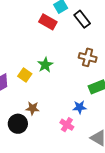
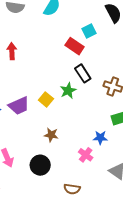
black rectangle: (82, 19) -> (83, 73), moved
black circle: (18, 124) -> (40, 165), moved

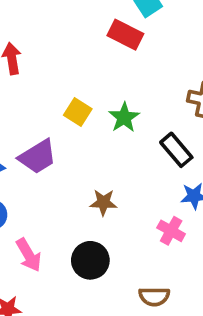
black rectangle: (83, 73) -> (176, 150), moved
yellow square: (46, 99) -> (78, 112), moved

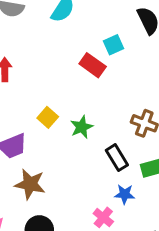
brown star: (103, 202) -> (30, 184), moved, size x1.5

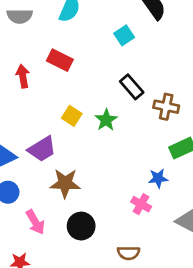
red rectangle: (93, 65) -> (60, 60), moved
black rectangle: (117, 158) -> (132, 87), moved

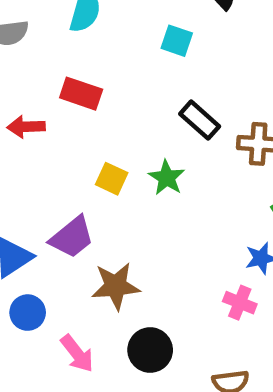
cyan square: (124, 35) -> (177, 41), turned -30
red arrow: (23, 76) -> (26, 127), turned -75

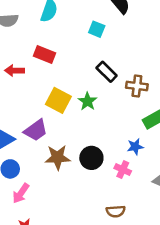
yellow square: (112, 179) -> (58, 100), size x1.5
black circle: (150, 350) -> (91, 158), moved
pink arrow: (77, 354) -> (21, 193), moved, turned 70

